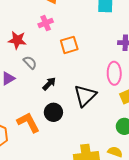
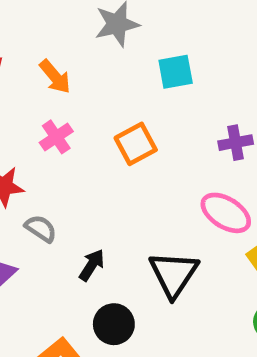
orange square: (69, 45) -> (136, 144), moved
pink ellipse: (114, 73) -> (226, 213), turned -45

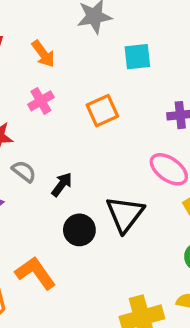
black arrow: (92, 265) -> (62, 184), moved
black circle: (114, 324) -> (79, 230), moved

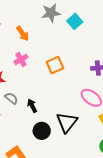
cyan square: (137, 57) -> (75, 21), moved, turned -35
black arrow: (62, 184) -> (32, 106), turned -64

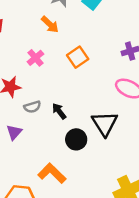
orange arrow: (23, 33) -> (50, 24), moved
gray semicircle: (11, 98) -> (32, 107), turned 136

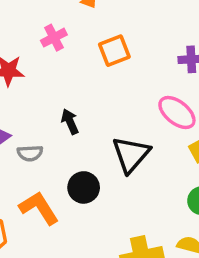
gray semicircle: (32, 107) -> (30, 153), moved
black circle: (76, 139) -> (84, 187), moved

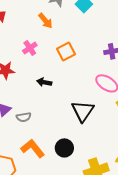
black arrow: (70, 122) -> (44, 82), moved, turned -48
black circle: (84, 187) -> (64, 148), moved

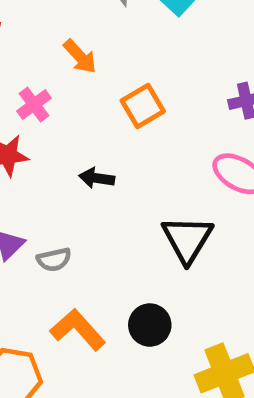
orange arrow: (45, 21) -> (80, 57), moved
pink cross: (30, 48) -> (34, 105), moved

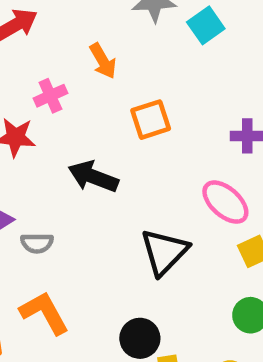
black arrow: (97, 178) -> (93, 177), size x1.5
black circle: (150, 325) -> (140, 338), moved

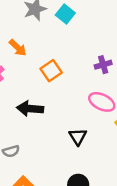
black triangle: (164, 252) -> (78, 137), size x0.7

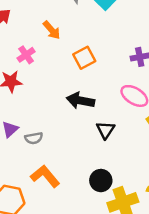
black arrow: (30, 109) -> (80, 101), moved

